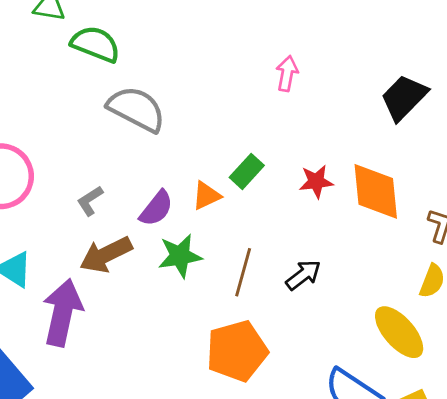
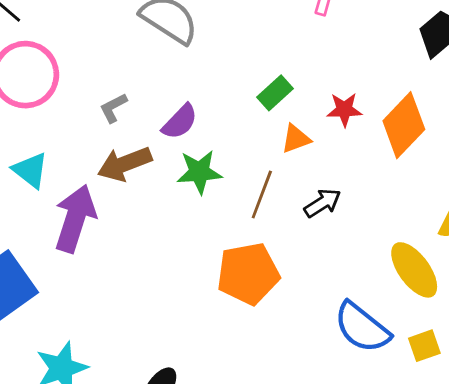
orange diamond: (376, 191) -> (404, 125), turned 44
orange triangle: (206, 196) -> (296, 139), moved

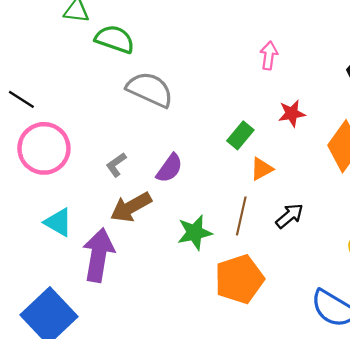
red star: (344, 110) -> (292, 113), moved
green star: (199, 172) -> (195, 233), moved

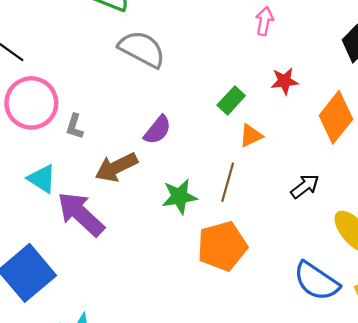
gray L-shape: (116, 165) -> (75, 127), moved, turned -40
black arrow: (289, 216) -> (305, 186), moved
purple arrow: (98, 255) -> (81, 214), turned -60

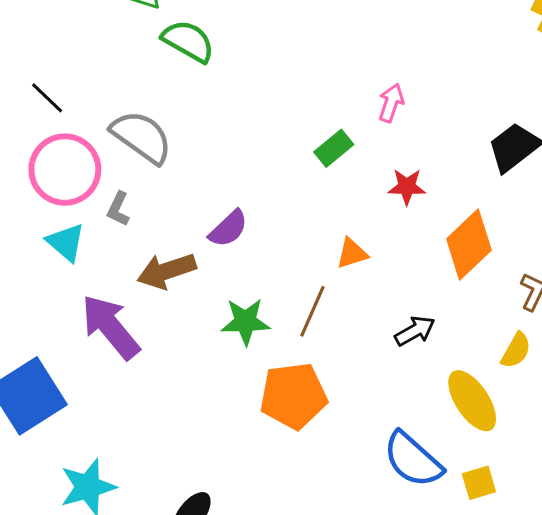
gray semicircle: (142, 49) -> (142, 137), moved
green rectangle: (231, 100) -> (334, 148), moved
cyan triangle: (42, 179) -> (66, 242), moved

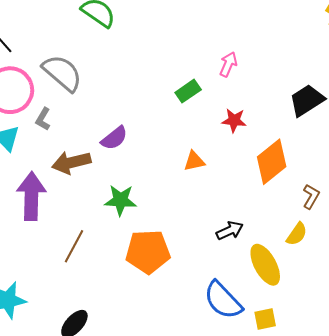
brown line: (312, 311) -> (74, 246), moved
purple arrow: (110, 327) -> (31, 196), turned 36
black arrow: (415, 331) -> (230, 231), moved

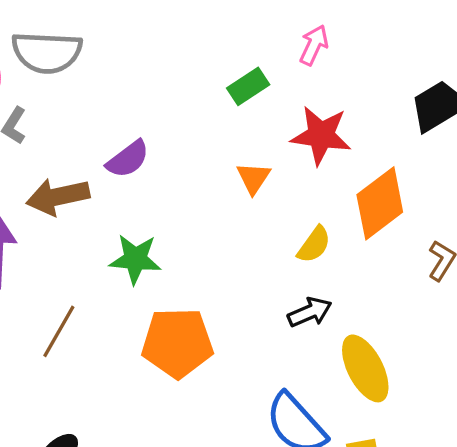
gray semicircle: (62, 73) -> (47, 52), turned 141
red star: (234, 120) -> (321, 135), size x1.5
orange triangle: (194, 161) -> (253, 178), moved, turned -45
yellow semicircle: (297, 234) -> (314, 245), moved

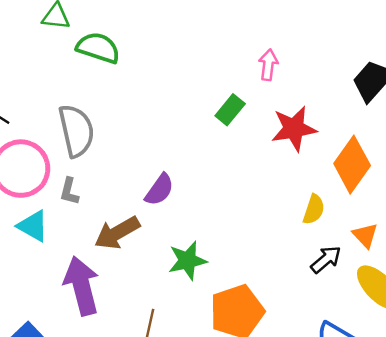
gray semicircle: (47, 52) -> (76, 131), turned -88
orange triangle: (253, 178) -> (365, 235), moved

